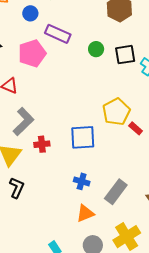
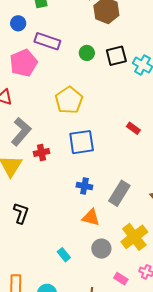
yellow pentagon: (116, 112) -> (69, 100), moved
black L-shape: (17, 188) -> (21, 213), moved
orange triangle: (85, 213) -> (91, 218), turned 42

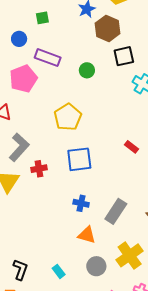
black square: (116, 56) -> (124, 56), moved
black L-shape: (21, 213) -> (20, 270), moved

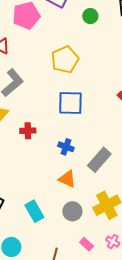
red cross: (39, 169) -> (28, 131), moved
cyan rectangle: (59, 271) -> (34, 211), size x1.5

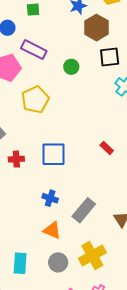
yellow pentagon: (65, 60) -> (35, 100), moved
red cross: (28, 131) -> (16, 159), moved
cyan rectangle: (34, 211) -> (20, 263), turned 35

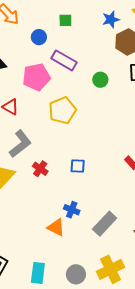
blue square: (54, 154) -> (78, 166), size x0.6
red cross: (16, 159) -> (40, 169), turned 35
orange triangle: (52, 230) -> (56, 227), moved

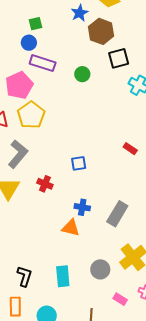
blue circle: (39, 37) -> (29, 43), moved
yellow pentagon: (62, 110) -> (31, 115), moved
red cross: (40, 169) -> (45, 184), moved

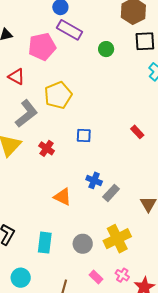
yellow pentagon: (31, 115) -> (58, 95), moved
blue cross: (82, 207) -> (94, 180), moved
gray rectangle: (117, 214) -> (111, 193), size x0.7

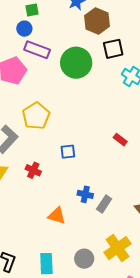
green circle: (106, 49) -> (76, 63), size x2.0

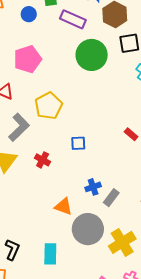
blue circle: (24, 29) -> (29, 14), moved
purple rectangle: (37, 50) -> (73, 19), moved
blue cross: (85, 194) -> (93, 187), turned -35
gray circle: (84, 259) -> (88, 229), moved, size x1.6

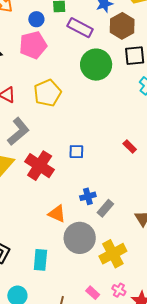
pink pentagon: (28, 59) -> (33, 45), moved
yellow pentagon: (48, 106) -> (47, 93), moved
red cross: (43, 160) -> (40, 166), size x1.8

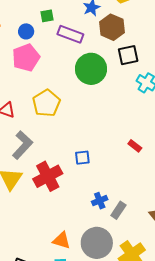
red cross: (40, 166) -> (48, 176), turned 36
orange triangle: (57, 214) -> (61, 240), moved

